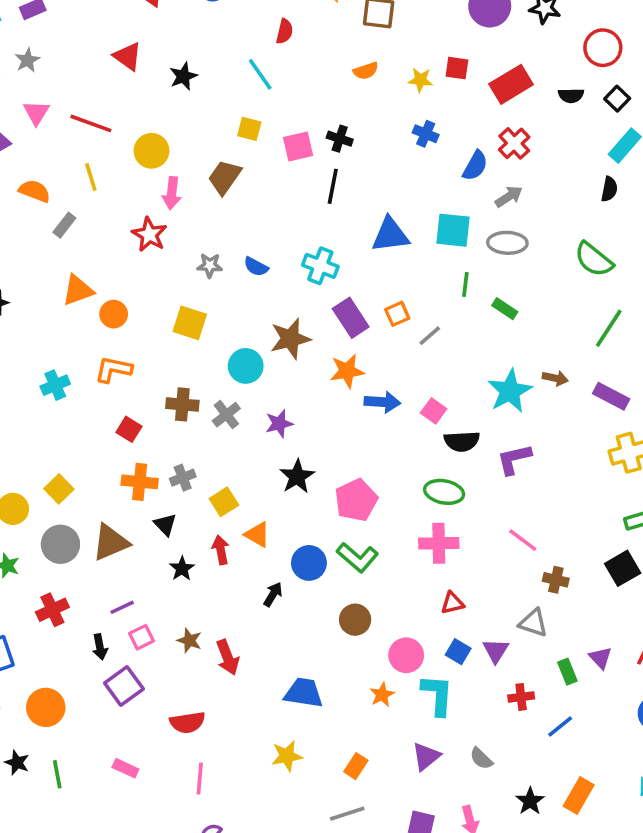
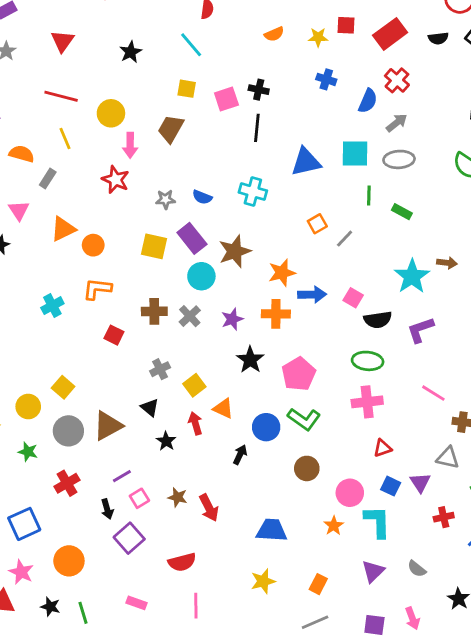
red triangle: (128, 56) -> (62, 41), moved, turned 35
pink triangle: (36, 113) -> (19, 210), moved
purple rectangle: (351, 318) -> (192, 238), moved
orange cross: (140, 482) -> (276, 314), moved

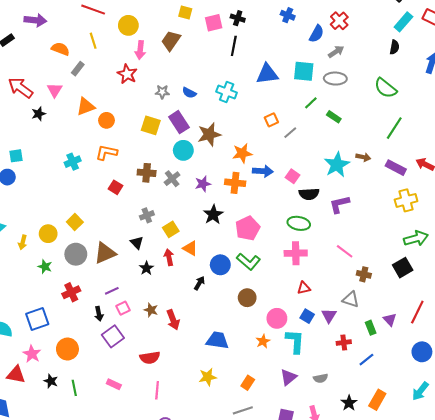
green line: (369, 196) -> (311, 103), turned 40
gray semicircle: (417, 569) -> (321, 378), turned -56

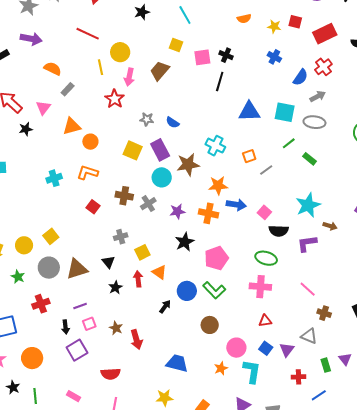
yellow line: (93, 41) -> (100, 67), moved
cyan cross: (227, 92) -> (215, 146), moved
brown arrow: (363, 157) -> (330, 226), moved

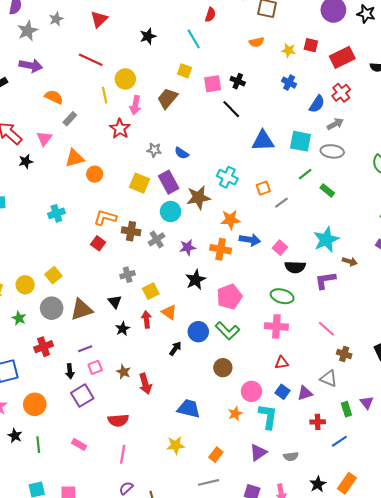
black line: (220, 81) -> (231, 109), turned -60
orange L-shape: (87, 172) -> (105, 218), moved
purple triangle: (287, 350) -> (305, 393), turned 35

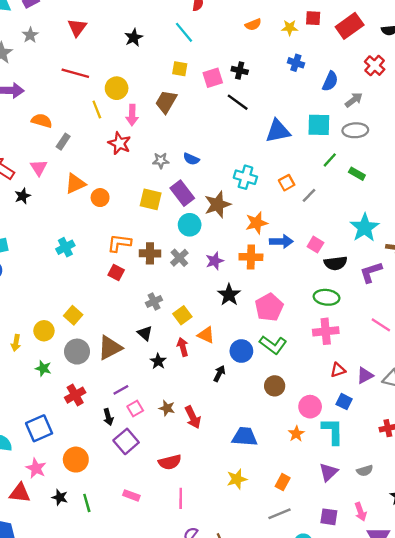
red cross: (341, 93) -> (375, 66), moved
purple triangle: (305, 393) -> (365, 376), moved

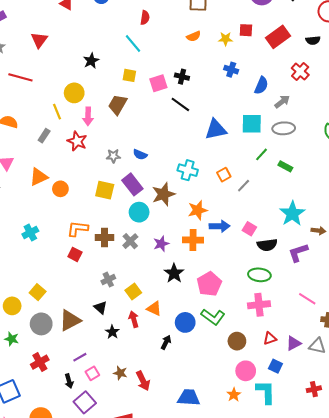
black star: (134, 38) -> (91, 61), moved
red line: (75, 73) -> (20, 77), moved
gray rectangle: (63, 142) -> (44, 136), moved
brown circle: (275, 386) -> (237, 341), moved

